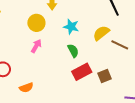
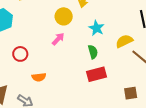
brown square: (104, 76) -> (131, 93), moved

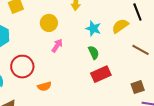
yellow circle: (64, 16) -> (49, 23), moved
yellow semicircle: (124, 41) -> (120, 26), moved
red circle: (20, 54) -> (22, 67), size x1.5

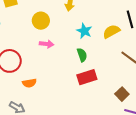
pink arrow: (57, 46) -> (47, 44), turned 56
brown square: (138, 87) -> (122, 94), turned -32

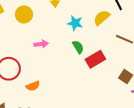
yellow circle: (41, 21) -> (24, 14), moved
red rectangle: (87, 77) -> (95, 59), moved

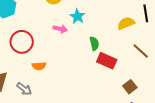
cyan star: (75, 23) -> (77, 16), moved
red rectangle: (95, 59) -> (107, 61), turned 36

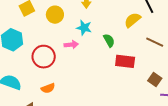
red circle: (22, 42) -> (44, 57), moved
green semicircle: (94, 43) -> (109, 40), moved
orange semicircle: (39, 66) -> (48, 88), moved

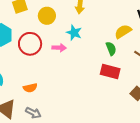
green semicircle: (109, 40) -> (111, 49), moved
red circle: (44, 57) -> (30, 44), moved

